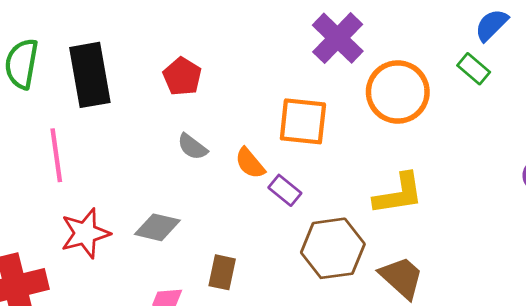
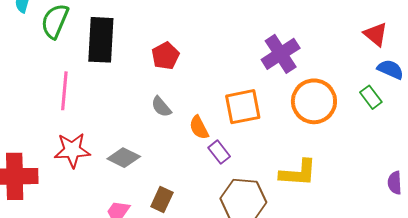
blue semicircle: (491, 25) -> (390, 69), turned 56
orange square: (303, 121) -> (243, 107), turned -30

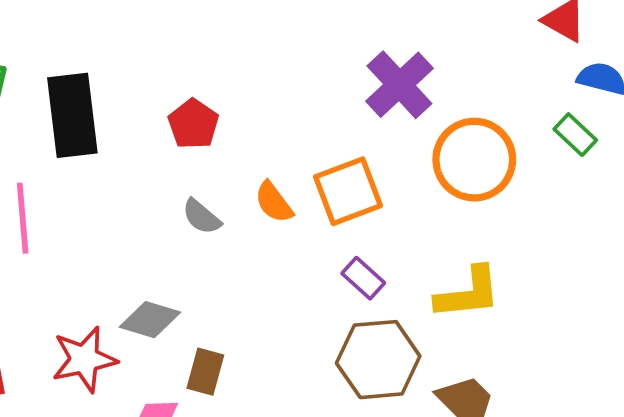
orange semicircle: (199, 127) -> (274, 202), moved
red star: (72, 150) -> (84, 359), moved
purple rectangle: (219, 152) -> (363, 278), moved
brown rectangle: (162, 199) -> (205, 372), moved

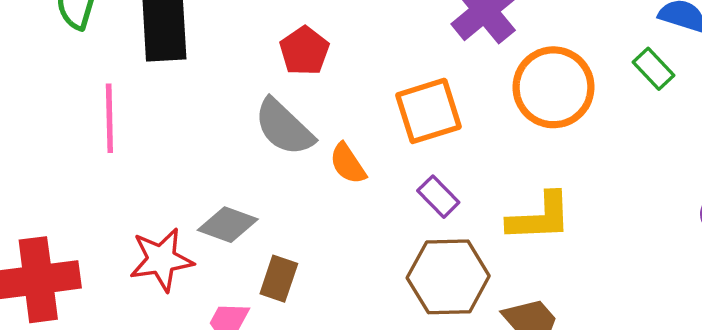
red pentagon: (193, 124) -> (304, 51), moved
orange semicircle: (274, 202) -> (348, 164), moved
gray semicircle: (201, 217) -> (284, 127), size x1.6

